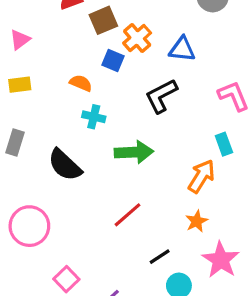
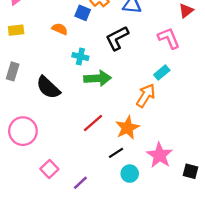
cyan cross: (94, 117) -> (80, 56), moved
cyan rectangle: (224, 144) -> (162, 73), turned 70
orange star: (197, 221) -> (127, 128), moved, size x1.5

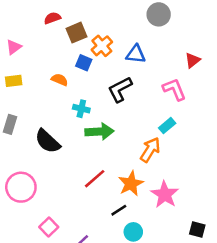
pink star: (160, 155) -> (165, 194), moved

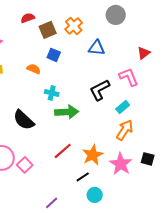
orange cross: (102, 46) -> (74, 26), moved
black L-shape: (120, 89) -> (100, 90), moved
orange arrow: (150, 150) -> (125, 130), moved
pink square: (49, 227) -> (25, 165), moved
black square: (197, 229) -> (148, 159), moved

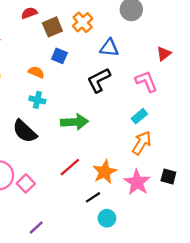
black L-shape: (100, 90) -> (99, 80), moved
cyan cross: (52, 93) -> (37, 100), moved
purple line: (52, 203) -> (36, 228), moved

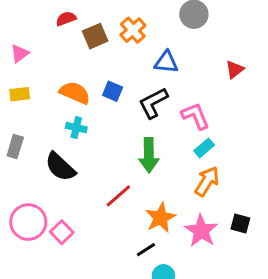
blue square: (59, 56) -> (113, 91), moved
orange semicircle: (36, 72) -> (75, 93), size x1.5
pink L-shape: (146, 81) -> (195, 116), moved
green arrow: (74, 122) -> (149, 155), moved, turned 92
red line: (70, 167) -> (118, 196), moved

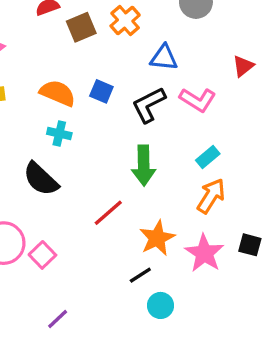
pink L-shape: (195, 116) -> (198, 100), moved, turned 144

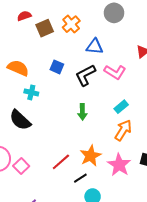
orange semicircle: (58, 93) -> (18, 68), moved
green arrow: (144, 166) -> (82, 112), size x0.7
red line: (108, 213) -> (61, 162), moved

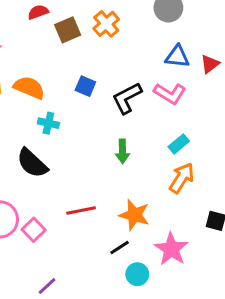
blue triangle: (95, 47) -> (177, 57), moved
orange star: (91, 156) -> (134, 215), turned -30
red line: (61, 162) -> (81, 211), moved, turned 30
pink star: (119, 165) -> (171, 249), moved

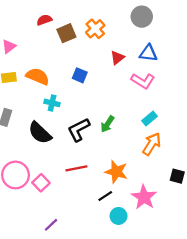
red triangle: (210, 64) -> (117, 58), moved
black L-shape: (127, 98) -> (79, 130), moved
green arrow: (122, 151) -> (107, 124), turned 35

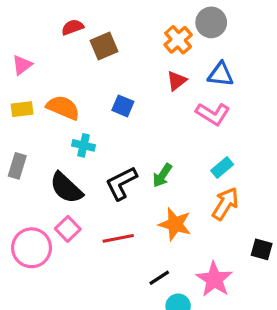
orange cross: (95, 29) -> (178, 40), moved
orange star: (116, 172) -> (175, 224), moved
pink square: (41, 183) -> (68, 229), moved

